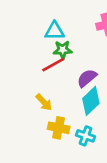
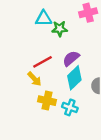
green star: (63, 50) -> (60, 29), moved
red line: (53, 65) -> (42, 62), moved

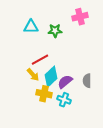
cyan triangle: (44, 18) -> (31, 27), moved
purple semicircle: (71, 58) -> (65, 82), moved
cyan diamond: (74, 78) -> (51, 77), moved

